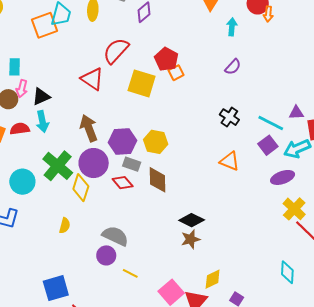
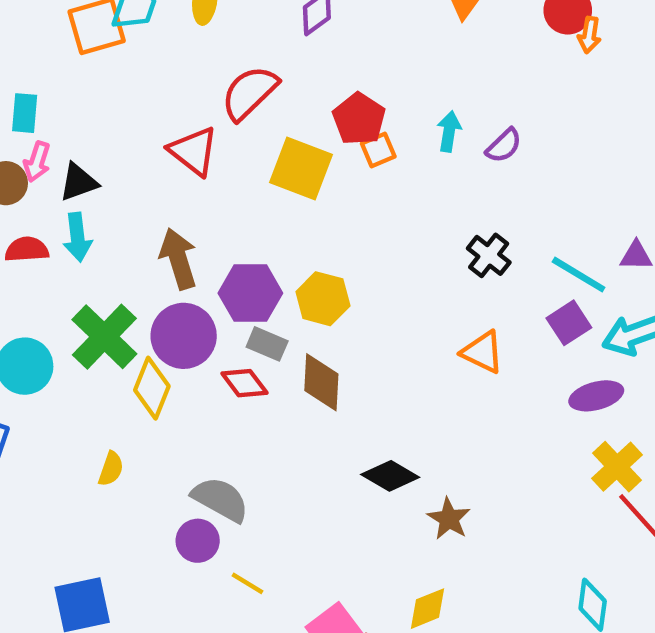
cyan arrow: (232, 27) -> (449, 131), moved
brown star: (191, 239) -> (449, 519), moved, turned -30

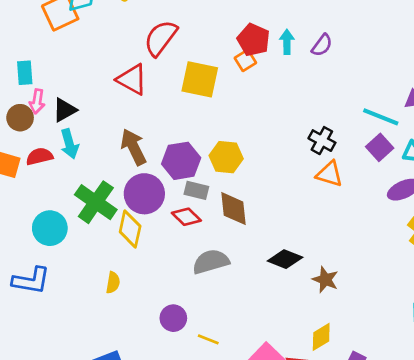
red pentagon: (359, 119) -> (253, 40), moved
black cross: (489, 255) -> (322, 141), moved
gray semicircle: (220, 499) -> (211, 262), moved, turned -36

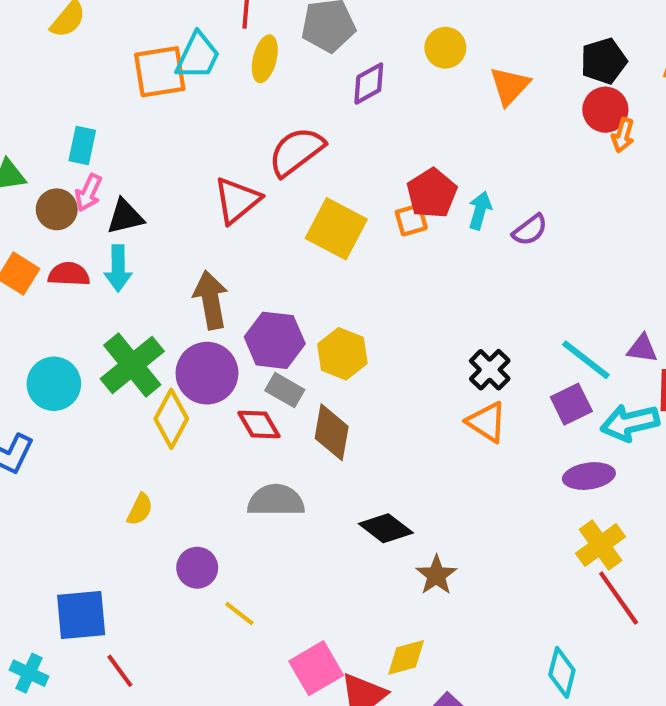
red triangle: (132, 79) -> (237, 200), turned 36
yellow semicircle: (113, 283) -> (140, 509), moved

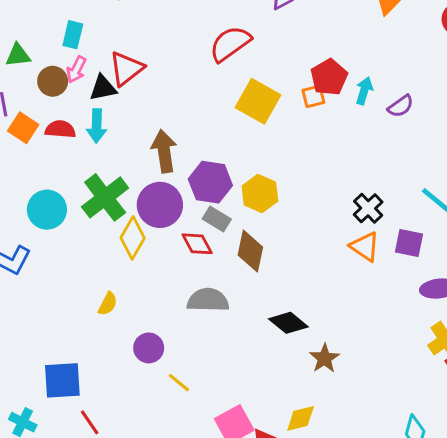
red triangle: (237, 200) -> (126, 69), moved
purple square: (571, 404) -> (409, 243), moved, turned 36

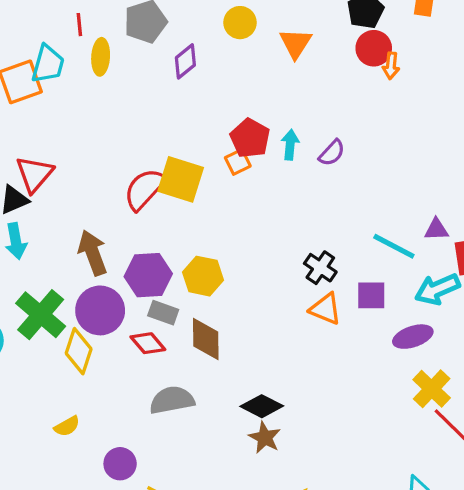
red semicircle: (230, 44) -> (145, 189), moved
yellow semicircle: (108, 304) -> (67, 426), turned 45
brown star: (325, 358) -> (265, 438), moved

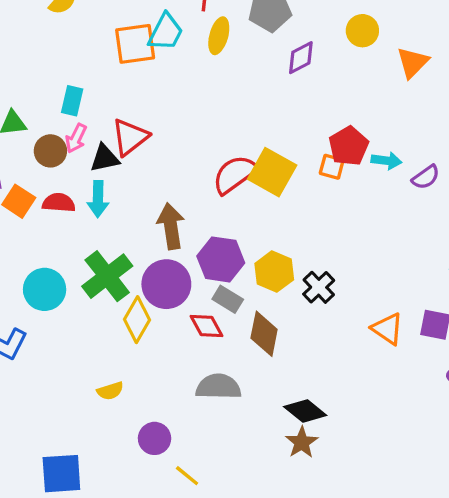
cyan arrow: (290, 145) -> (386, 161), turned 80
orange square: (238, 162) -> (332, 167), turned 30
black cross: (320, 268) -> (319, 287), moved

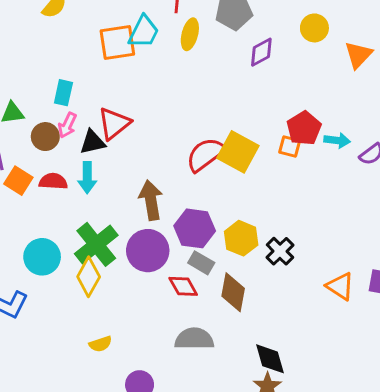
yellow diamond: (137, 320) -> (89, 277), moved
black diamond: (305, 411) -> (270, 359), turned 36

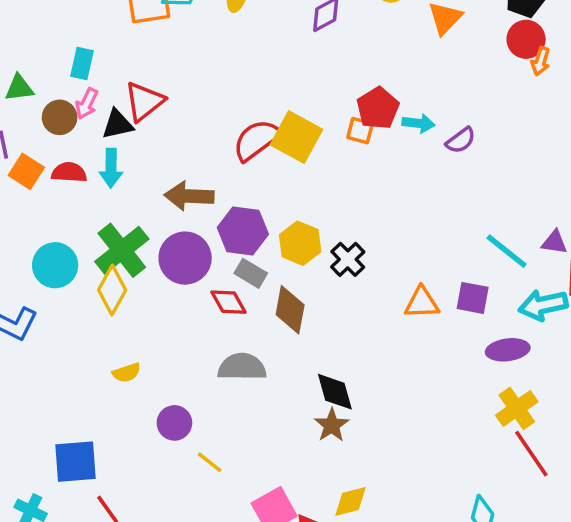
brown arrow: (151, 200) -> (189, 196), turned -78
orange triangle: (340, 286) -> (422, 303), turned -36

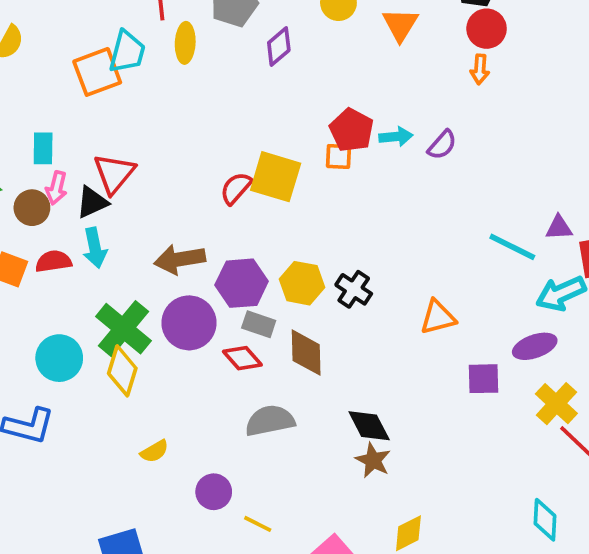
orange arrow: (541, 61) -> (480, 69), moved
red semicircle: (257, 140) -> (236, 188), size x0.7
purple square: (473, 298) -> (484, 379), moved

